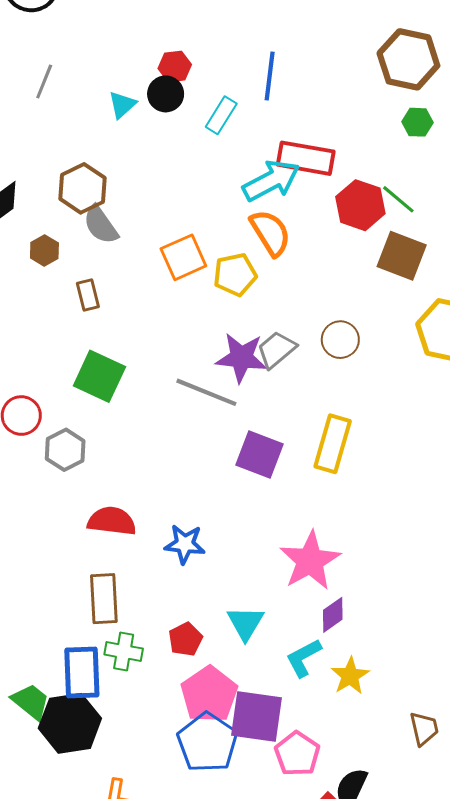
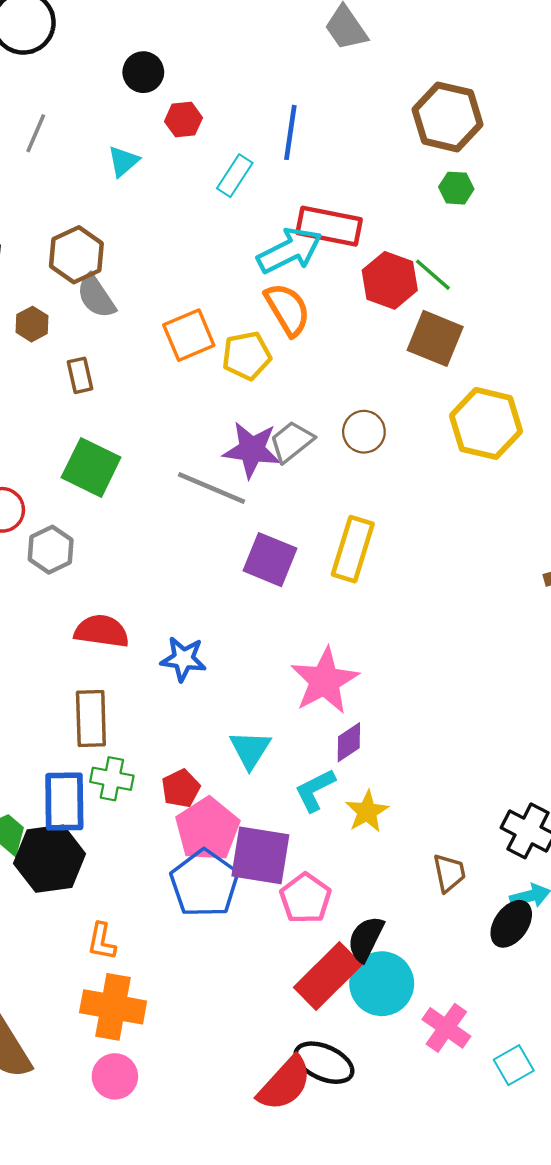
black circle: (166, 94) -> (143, 72), moved
red pentagon: (185, 639) -> (181, 788), moved

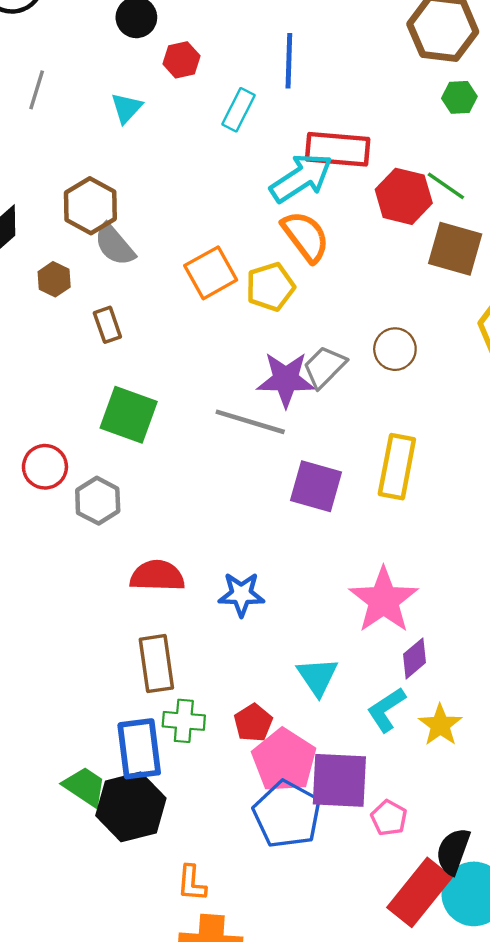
pink pentagon: (305, 898) -> (389, 818), size x0.7

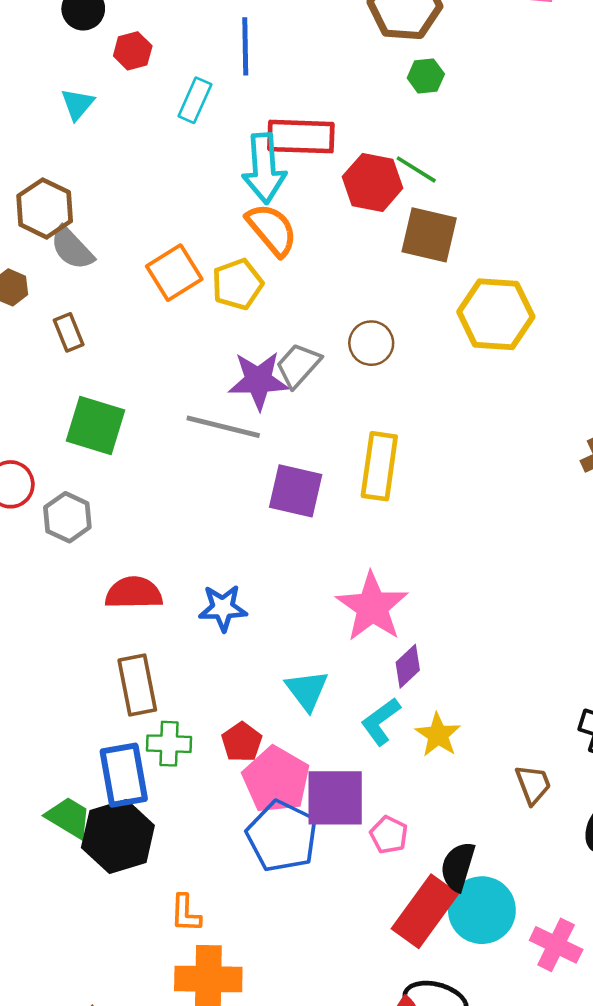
cyan arrow: (301, 178) -> (264, 168), turned 122

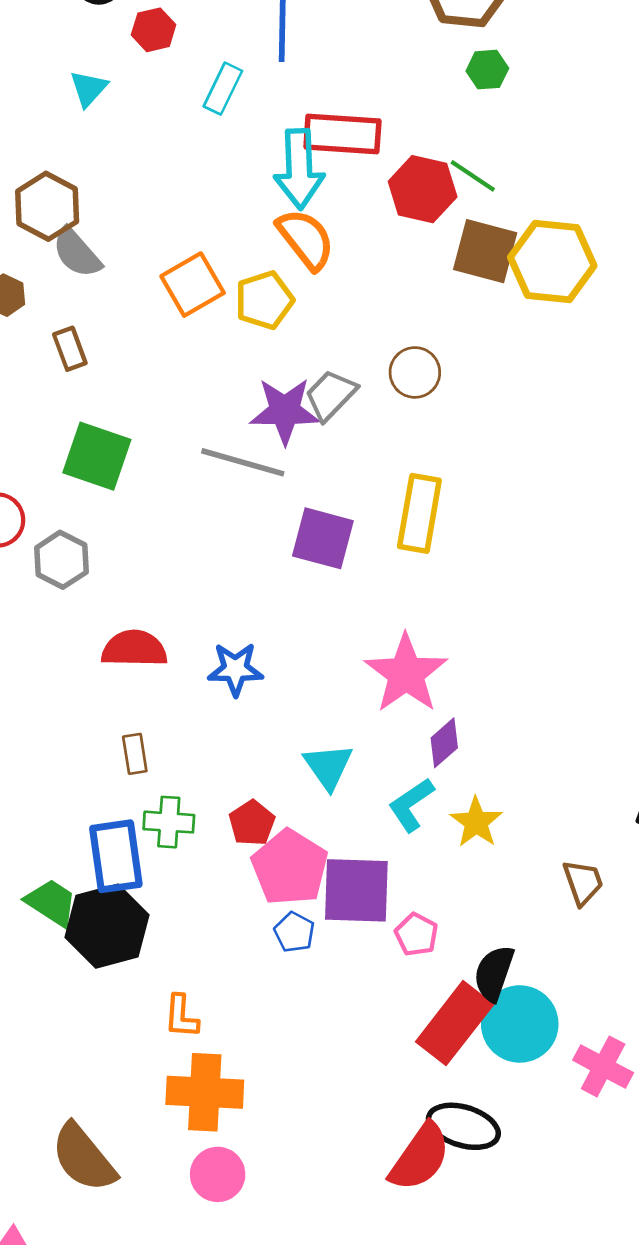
yellow hexagon: (496, 314) -> (552, 262), moved
brown rectangle: (137, 685) -> (135, 754), size x0.6
blue pentagon: (282, 836) -> (294, 932), size x0.5

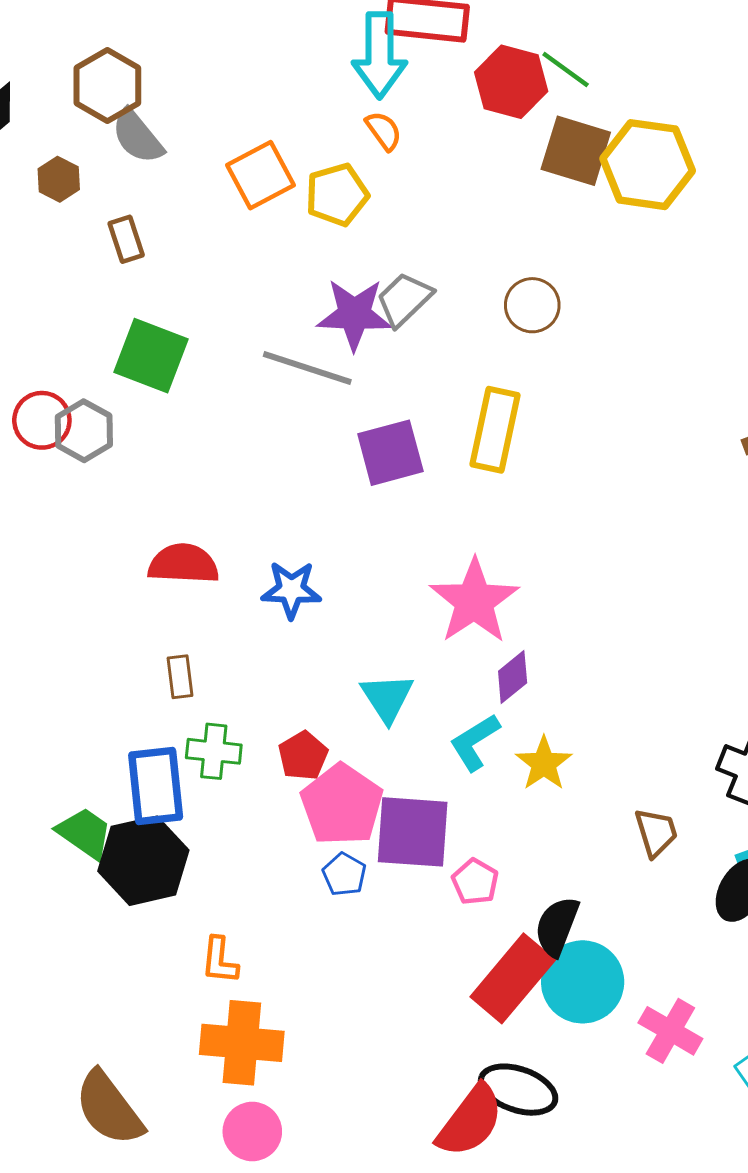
orange semicircle: (306, 239) -> (384, 131), size x0.6
brown circle: (415, 372) -> (532, 305), moved
purple square: (323, 538) -> (390, 453), turned -32
gray hexagon: (61, 560) -> (84, 431), moved

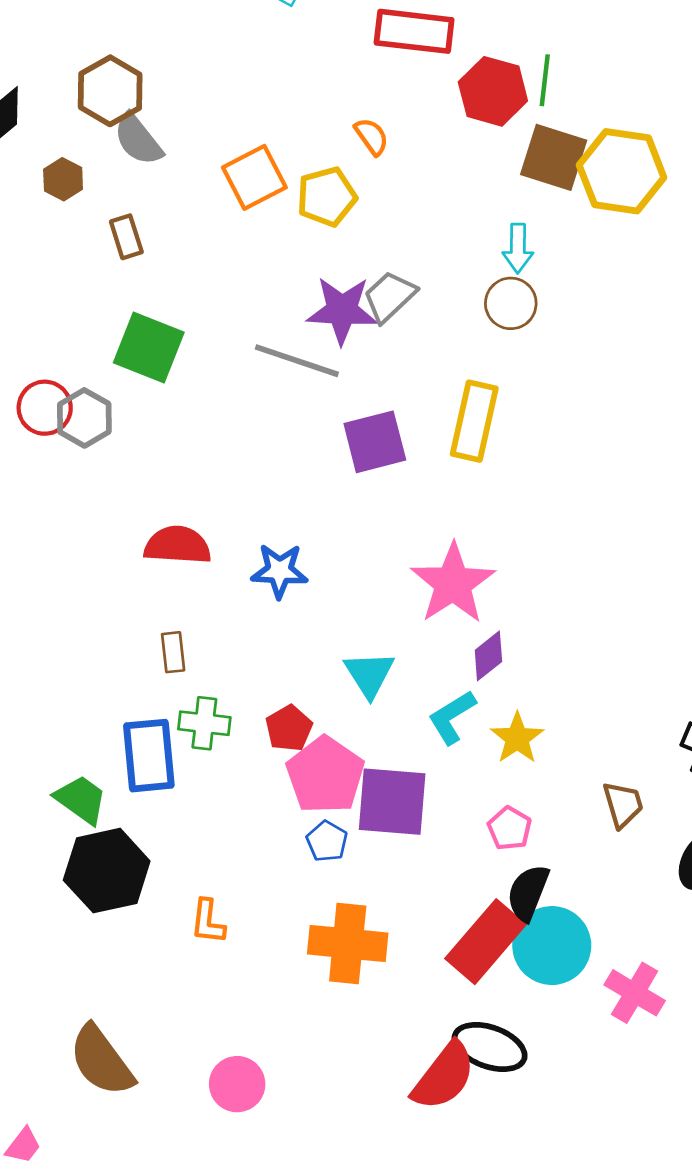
cyan arrow: (380, 55) -> (518, 248), moved, size x0.6
green line: (566, 69) -> (545, 80), turned 60
black hexagon: (143, 861) -> (107, 871), moved
pink pentagon: (475, 882) -> (510, 828), moved
orange cross: (242, 1043) -> (348, 944), moved

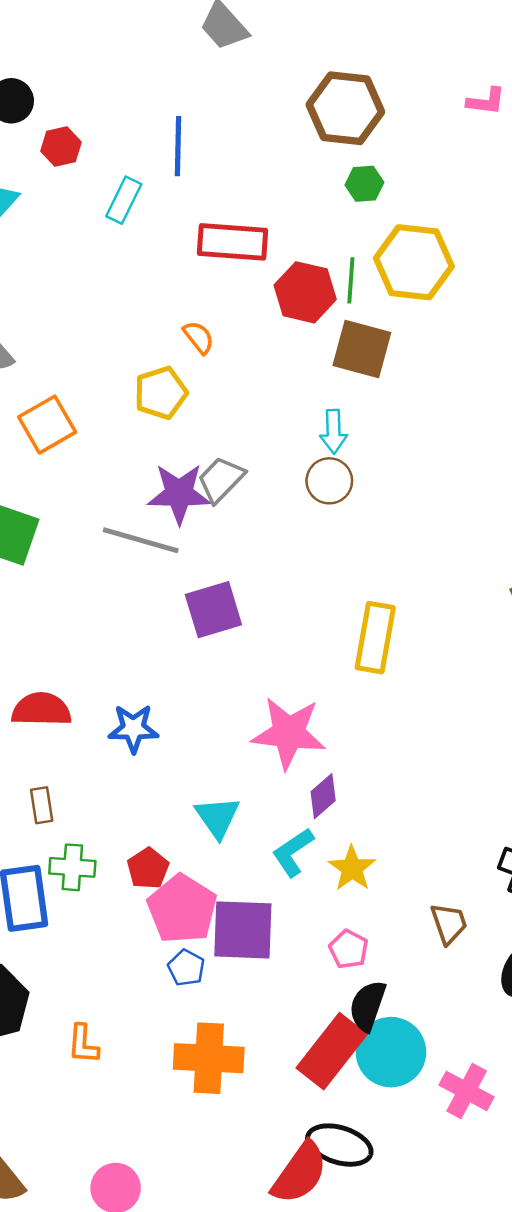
yellow hexagon: (622, 171) -> (414, 262), moved
orange square: (254, 177) -> (47, 425), moved
yellow rectangle: (474, 421) -> (375, 638), moved
pink star: (453, 583) -> (289, 733), turned -30

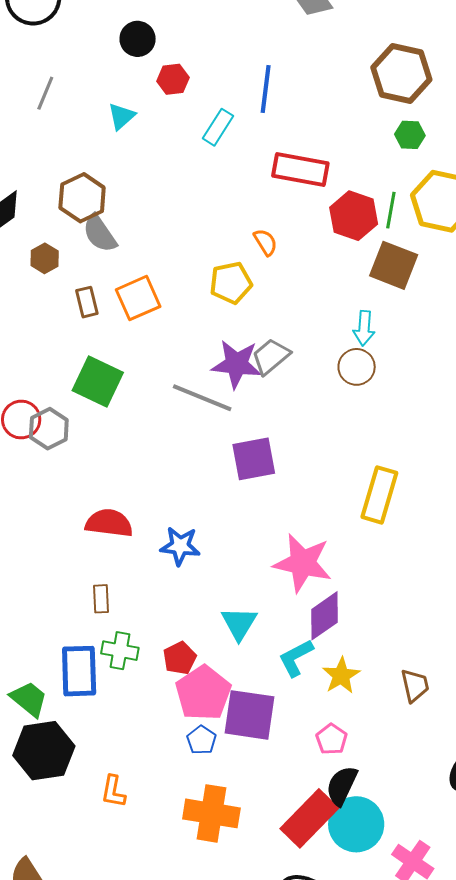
purple diamond: (323, 796) -> (325, 616), size x1.4
brown trapezoid: (449, 923) -> (415, 686), moved

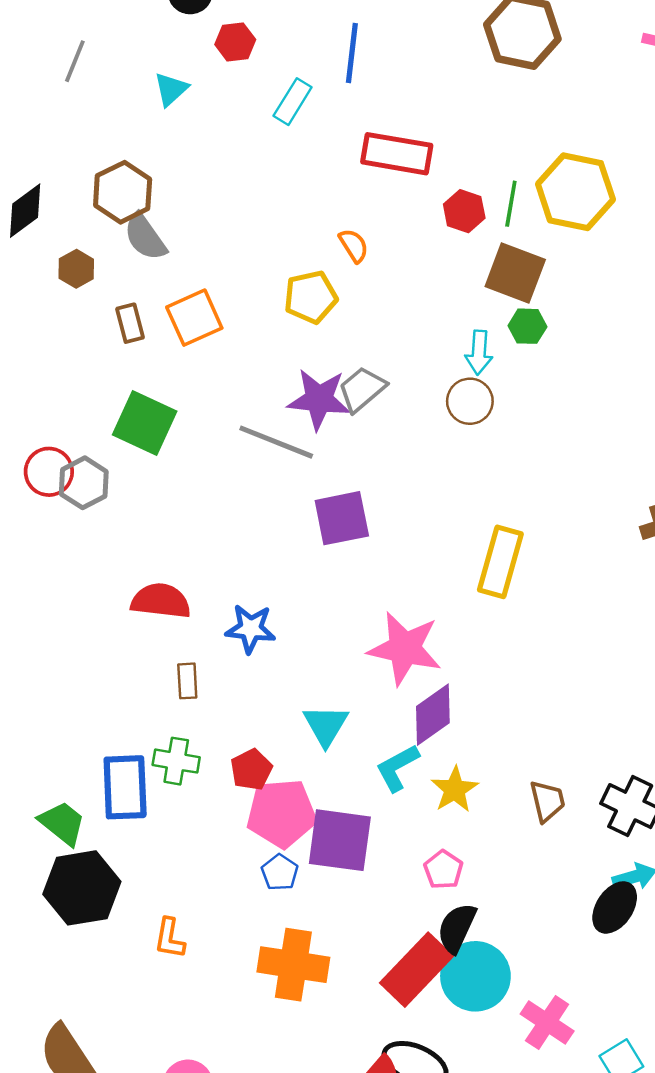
green hexagon: (410, 135) -> (527, 326), moved
red hexagon: (354, 216) -> (464, 211), size x0.7
brown rectangle: (101, 599) -> (187, 681), moved
pink pentagon: (203, 693) -> (282, 813), turned 30

